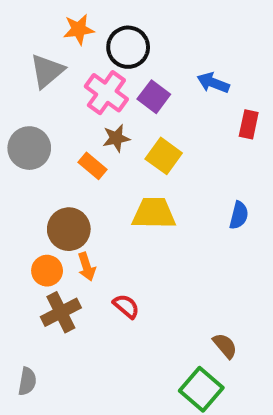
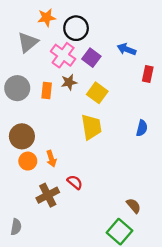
orange rectangle: (93, 166) -> (47, 90), moved, turned 56
yellow trapezoid: (154, 213) -> (91, 127), turned 80
brown circle: (69, 229) -> (22, 136), moved
brown cross: (61, 312) -> (48, 195), moved

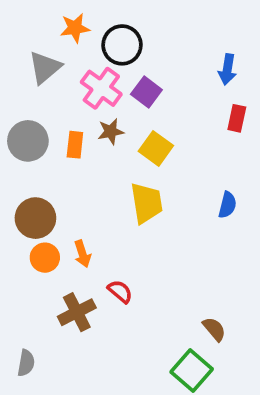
blue arrow: (127, 49) -> (227, 69), moved, turned -102

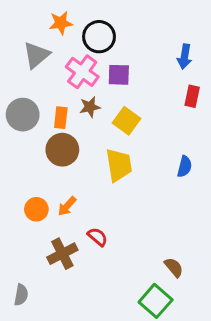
purple square: (146, 92) -> (119, 75), turned -35
brown circle: (35, 218) -> (62, 150), moved
orange arrow: (82, 254) -> (67, 206), turned 60

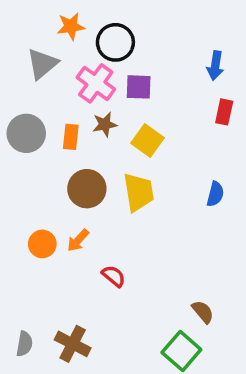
brown circle: (62, 150) -> (87, 189), moved
brown cross: (62, 254) -> (73, 344), moved, turned -36

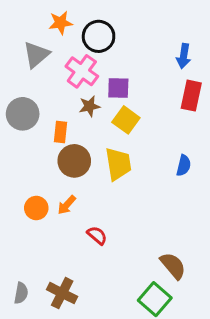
purple square: (139, 87) -> (118, 88), moved
red rectangle: (224, 112) -> (191, 96), size x1.4
orange rectangle: (71, 137) -> (61, 132), moved
brown semicircle: (203, 312) -> (173, 266), size x1.4

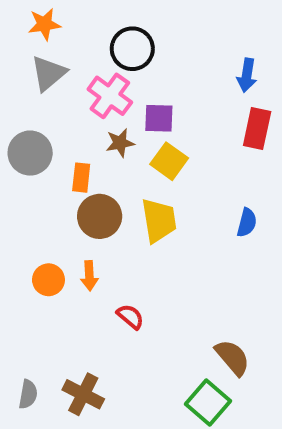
orange star: (61, 23) -> (44, 24), moved
orange arrow: (67, 205) -> (89, 276), turned -45

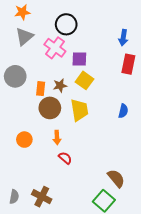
brown star: (120, 143) -> (60, 86), moved
orange arrow: (89, 276) -> (57, 138), moved

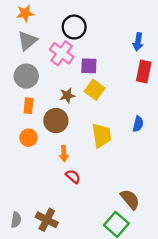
gray circle: (15, 76) -> (26, 76), moved
orange rectangle: (41, 89) -> (29, 106), moved
yellow trapezoid: (79, 110) -> (102, 135), moved
orange circle: (24, 140) -> (29, 138), moved

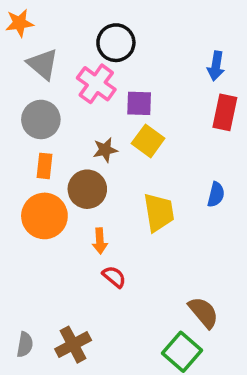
orange star: (25, 13) -> (19, 23), moved
gray triangle: (27, 41) -> (43, 64), turned -40
orange circle: (29, 138) -> (44, 216), size x1.6
brown cross: (47, 220) -> (73, 345), turned 35

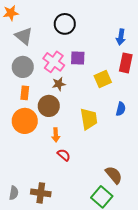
pink cross: (96, 84) -> (54, 62), moved
yellow square: (148, 141) -> (103, 79), moved, turned 30
brown cross: (73, 345) -> (41, 193), turned 36

